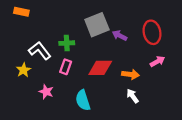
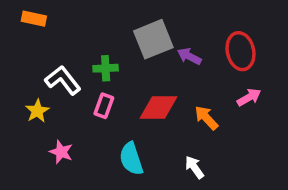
orange arrow: (130, 74) -> (206, 118), turned -140
pink star: (46, 92) -> (61, 152), moved
white arrow: (133, 96) -> (194, 167), moved

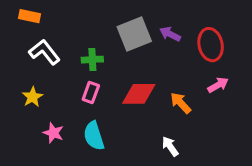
purple arrow: (189, 56) -> (170, 34), moved
white L-shape: (63, 80) -> (44, 52), moved
cyan semicircle: (131, 159) -> (94, 136), moved

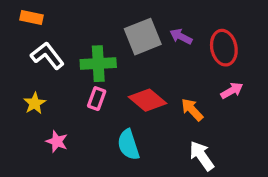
green cross: (92, 60) -> (98, 64), size x1.5
red diamond: (139, 94) -> (148, 100), turned 40
cyan semicircle: (94, 136) -> (128, 145), moved
white arrow: (170, 146) -> (202, 156), moved, size x1.4

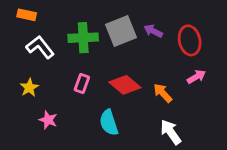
green cross: (98, 64) -> (83, 38), moved

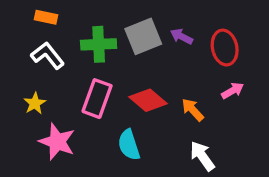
orange rectangle: (27, 15) -> (46, 17), moved
pink rectangle: (82, 84) -> (97, 99), size x1.6
pink star: (48, 120) -> (57, 142), size x1.6

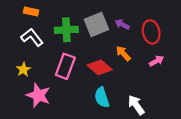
orange arrow: (193, 110) -> (123, 53), moved
cyan semicircle: (129, 145) -> (102, 97), moved

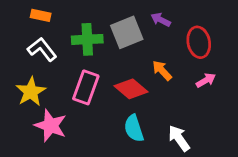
purple arrow: (122, 24) -> (161, 20), moved
yellow star: (23, 70) -> (31, 92), size x1.5

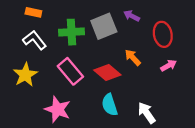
pink rectangle: (86, 87) -> (70, 71), turned -60
pink star: (51, 126) -> (58, 109), moved

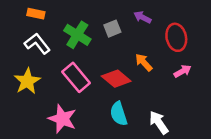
gray square: (104, 26) -> (112, 29), size x0.6
green cross: (72, 32) -> (77, 35), turned 35

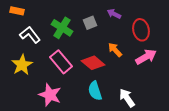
orange rectangle: (36, 14) -> (17, 11), moved
pink arrow: (183, 71) -> (146, 57), size x1.5

